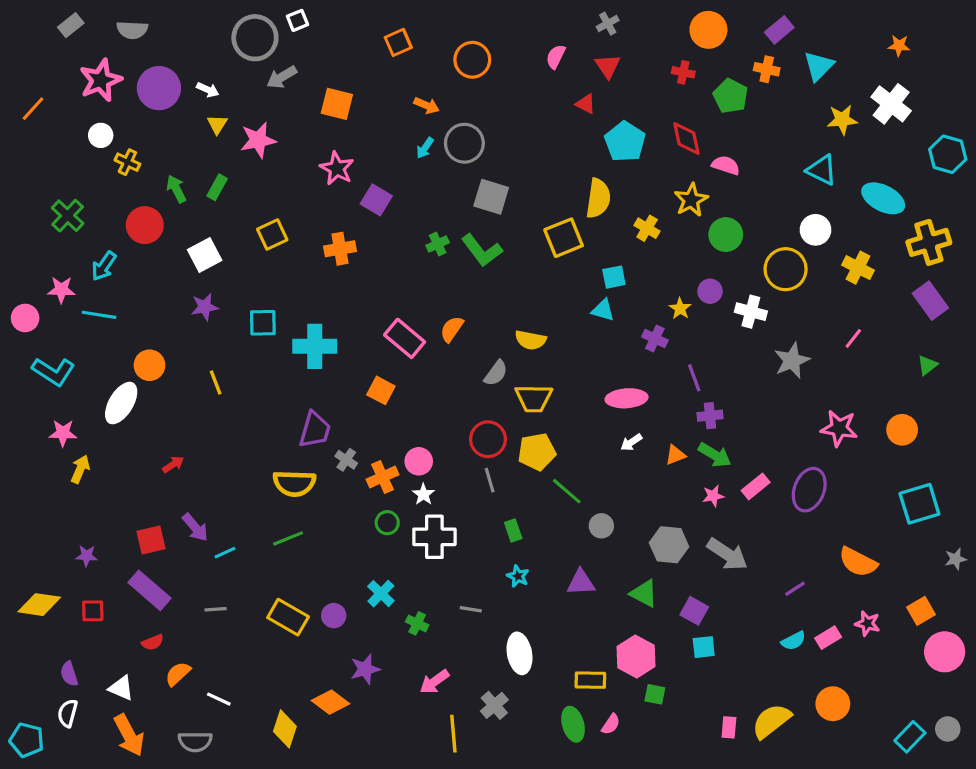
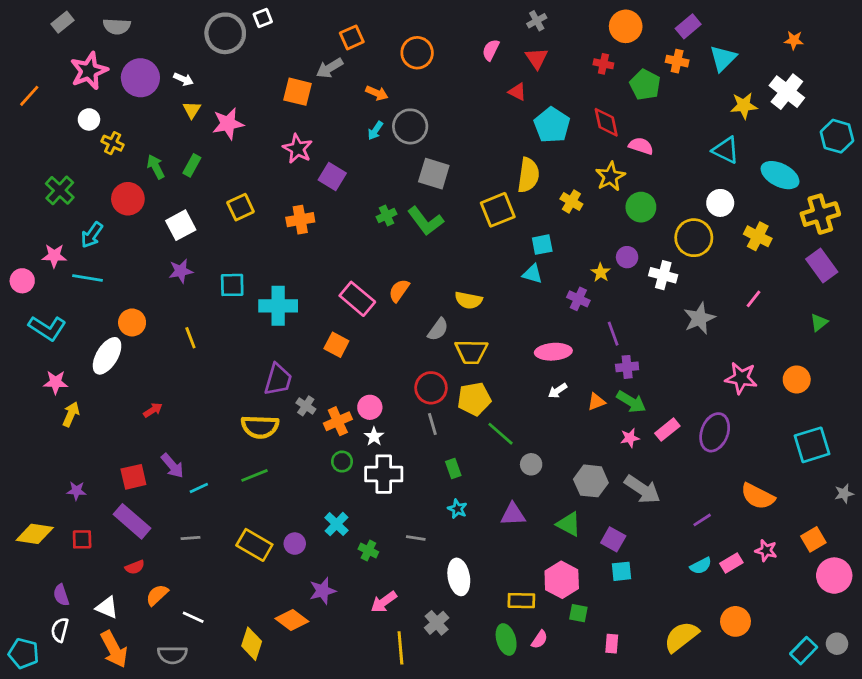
gray arrow: (282, 77) -> (330, 68), moved
pink rectangle: (729, 727) -> (612, 644), moved

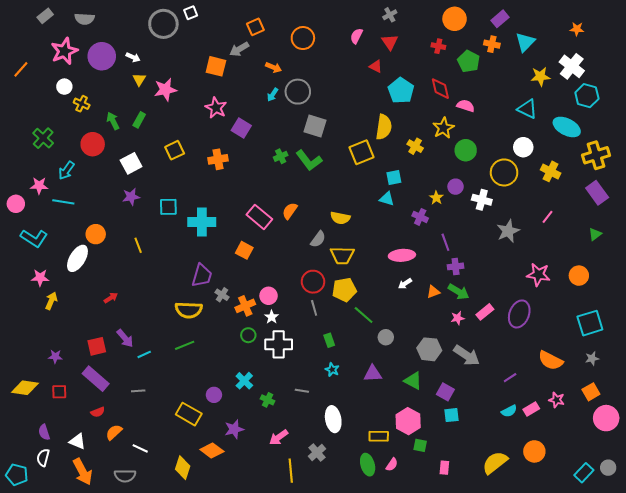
cyan hexagon: (837, 136) -> (587, 96), moved
gray star: (844, 494) -> (592, 358), moved
yellow rectangle: (254, 545) -> (189, 414), moved

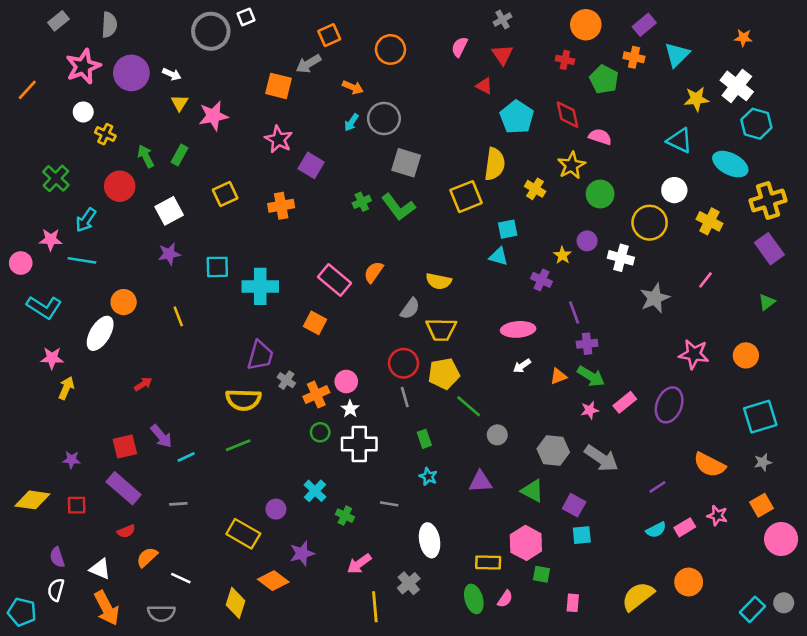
gray semicircle: (85, 19) -> (109, 25), turned -90

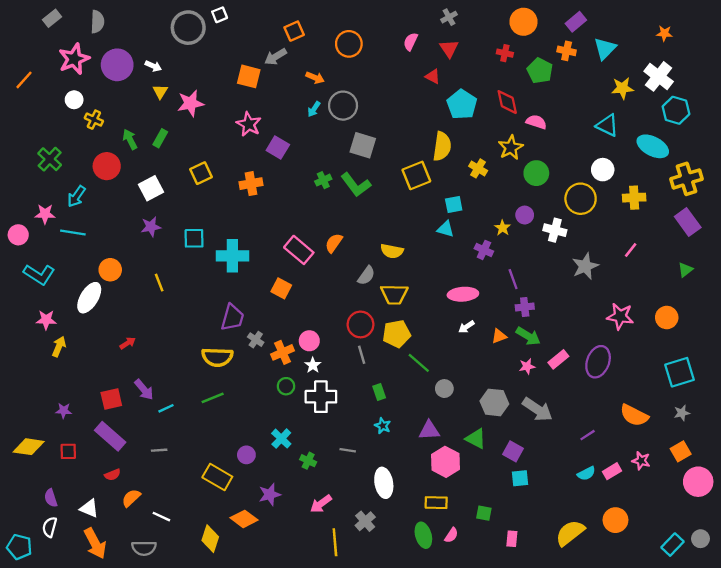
yellow cross: (709, 221) -> (634, 198), turned -30
pink hexagon: (526, 543) -> (445, 462), moved

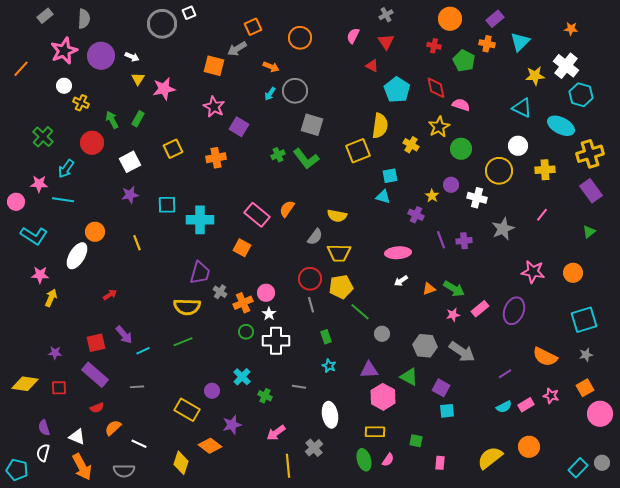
purple cross: (525, 307) -> (464, 241), moved

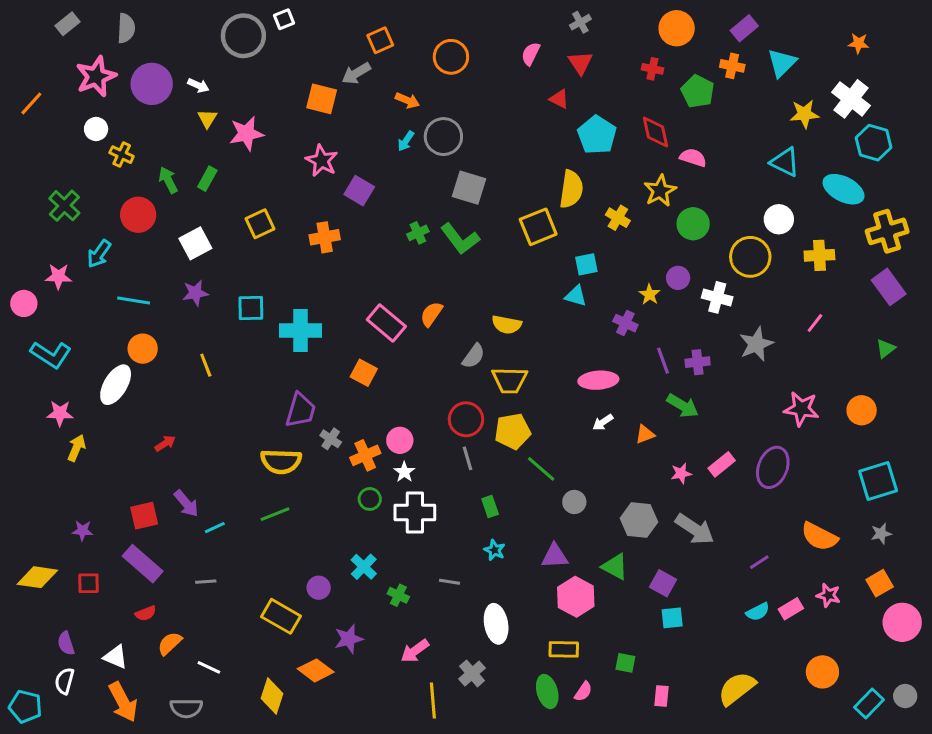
cyan line: (63, 200) -> (134, 300), moved
green arrow: (454, 289) -> (683, 406), moved
orange circle: (529, 447) -> (822, 672), moved

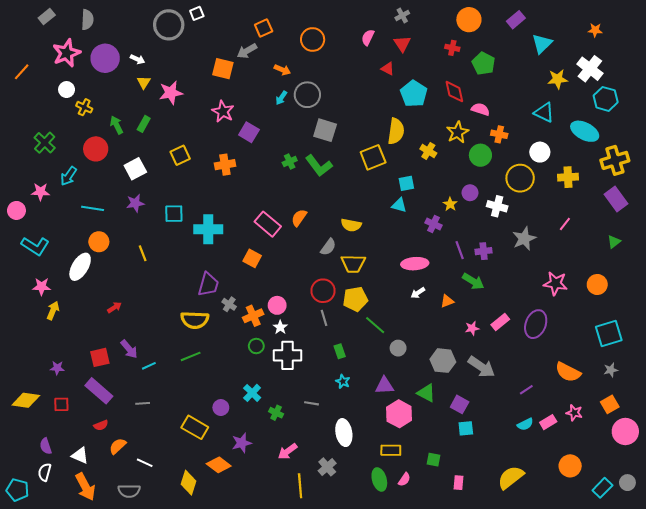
orange cross: (732, 66) -> (499, 134), moved

